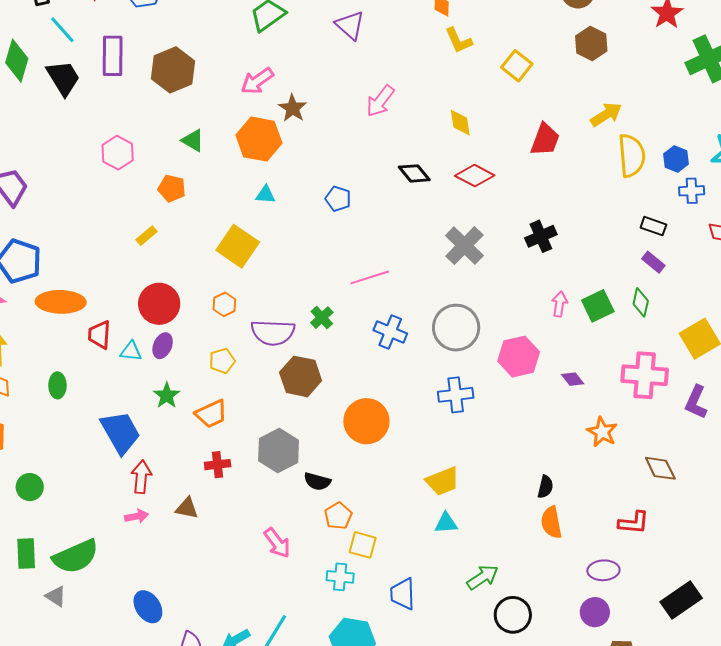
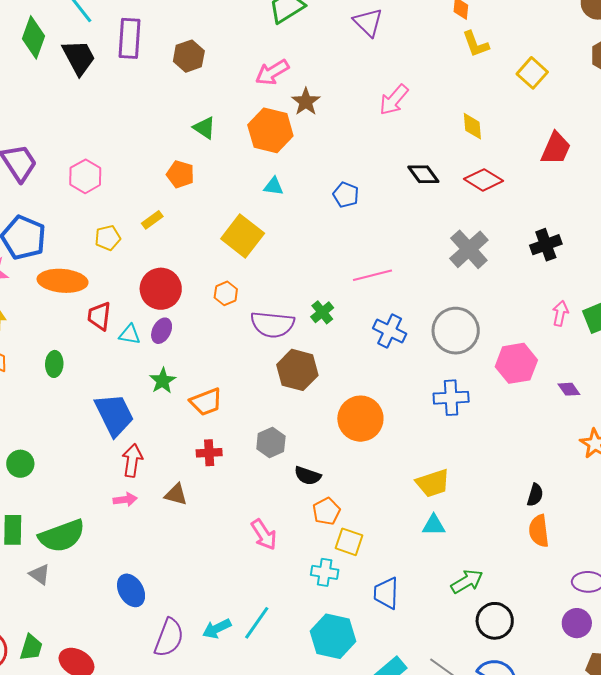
brown hexagon: (173, 70) -> (189, 56), size x0.7
pink hexagon: (118, 153) -> (85, 176), moved
yellow pentagon: (222, 361) -> (108, 238), moved
gray hexagon: (279, 451) -> (271, 442), size x0.7

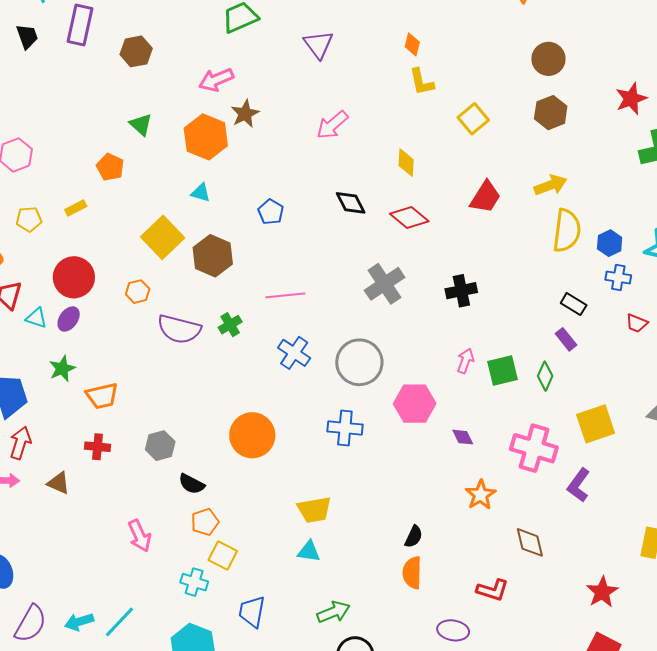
black trapezoid: (79, 57) -> (27, 36), size x0.7
brown hexagon: (297, 370) -> (213, 256), moved

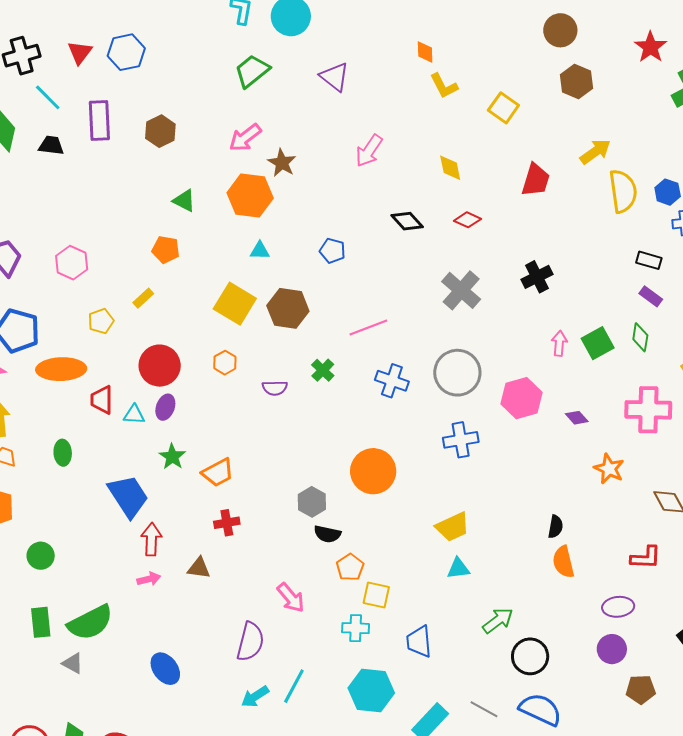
black trapezoid: (27, 36) -> (51, 145), turned -48
red diamond: (409, 217) -> (467, 220), size x0.7
purple semicircle: (179, 329) -> (275, 388), size x0.6
gray hexagon: (160, 446) -> (312, 502), moved
purple semicircle: (31, 624) -> (250, 642), moved

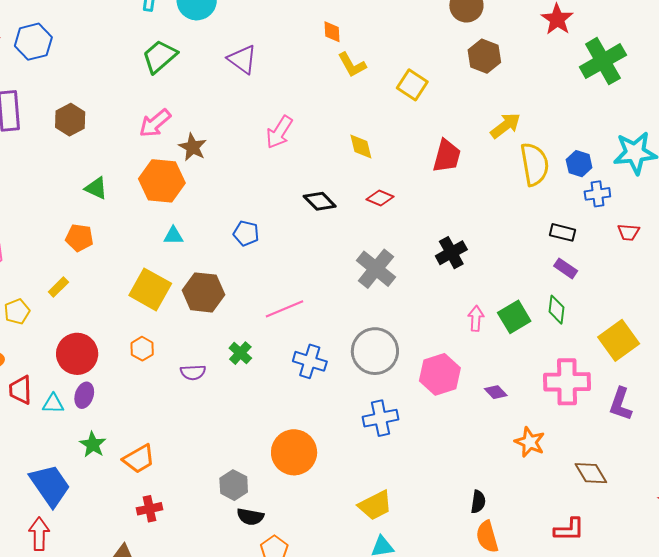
red arrow: (151, 539) -> (39, 534), moved

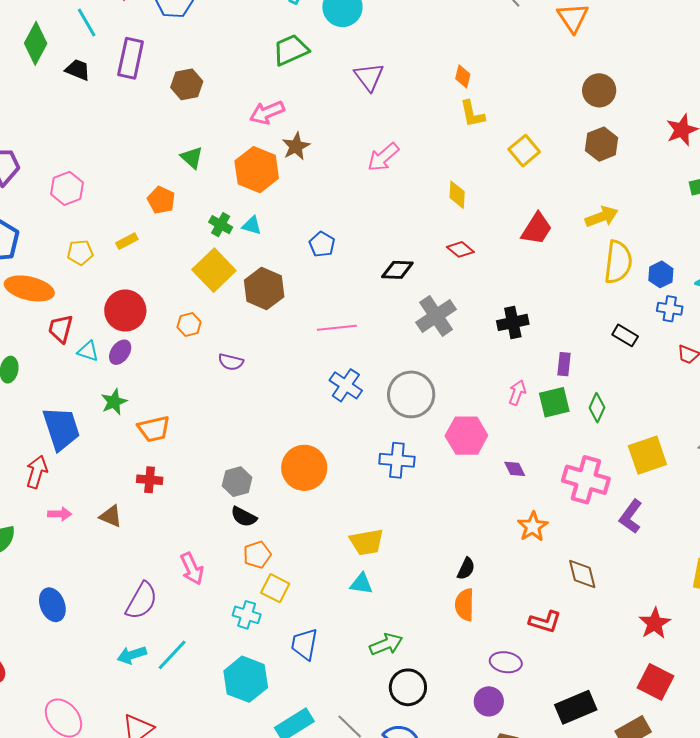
black diamond: (320, 201) -> (397, 270), moved, turned -60
purple rectangle: (566, 268) -> (564, 364), moved, turned 45
green cross: (240, 353) -> (221, 225), moved, turned -30

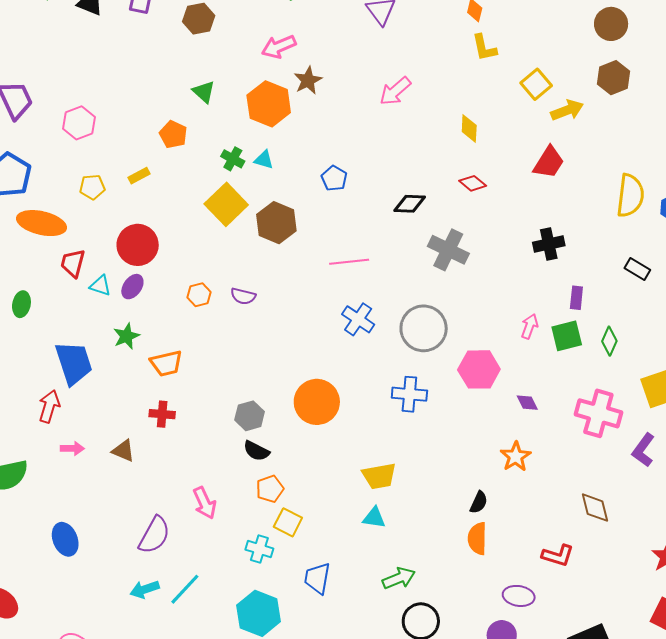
yellow arrow: (602, 217) -> (567, 110), moved
gray cross: (436, 316) -> (448, 250), turned -30
black cross: (513, 322) -> (549, 244), moved
orange hexagon: (189, 324) -> (199, 295), moved
orange star: (533, 527) -> (516, 457), moved

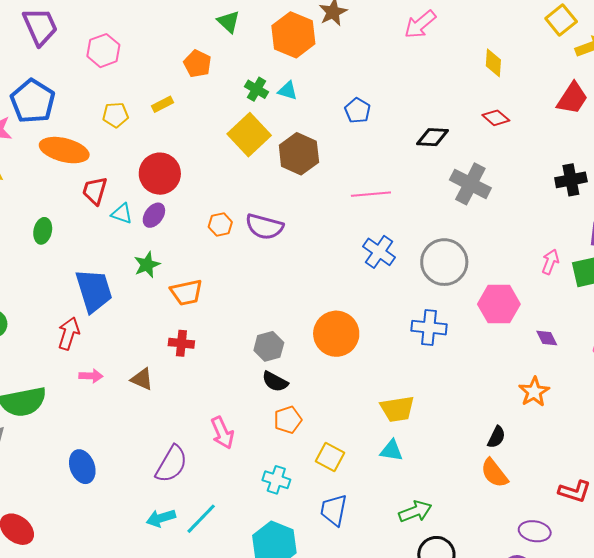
purple semicircle: (243, 296) -> (264, 227), size x1.5
yellow square: (288, 522) -> (330, 457), moved
orange semicircle: (477, 538) -> (494, 473), turned -40

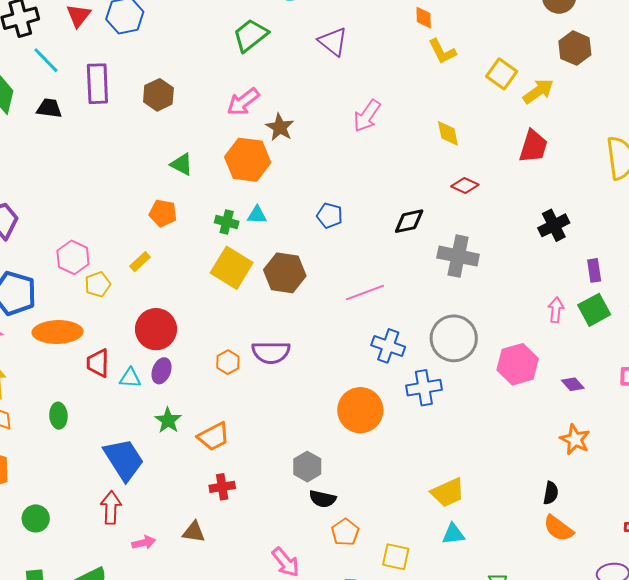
pink hexagon: (103, 51) -> (73, 257), moved
blue cross: (429, 328) -> (424, 388), moved
orange circle: (336, 334) -> (360, 410), moved

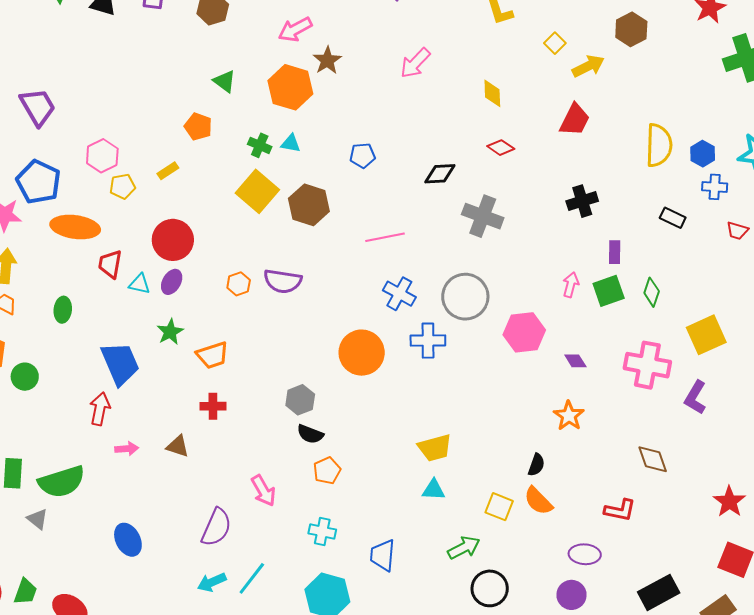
yellow square: (502, 74) -> (555, 43), size x0.7
blue pentagon: (330, 216) -> (362, 156), turned -30
green circle: (36, 518) -> (25, 377), moved
yellow square: (396, 557) -> (499, 507), moved

